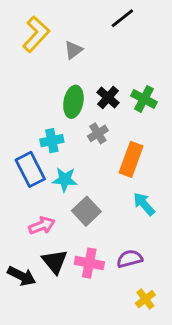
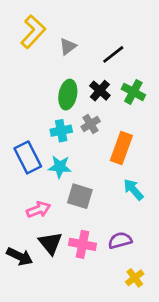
black line: (122, 18) -> (113, 54), moved
cyan cross: (52, 141) -> (61, 131), moved
gray square: (86, 211) -> (80, 196), turned -30

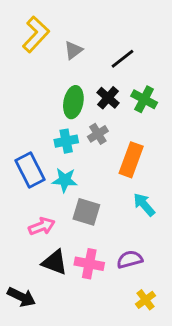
black triangle: (50, 243) -> (55, 262), turned -30
black arrow: (20, 256) -> (21, 297), moved

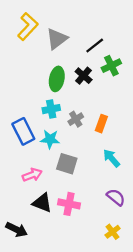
gray triangle: (73, 50) -> (57, 39), size x1.5
green cross: (144, 99) -> (111, 66), moved, turned 36
gray cross: (98, 134) -> (76, 119), moved
orange rectangle: (131, 160) -> (101, 124), size x0.7
purple semicircle: (130, 259) -> (116, 197), moved, turned 54

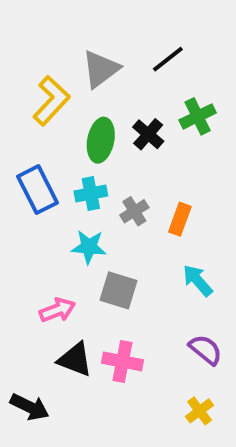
yellow L-shape: (28, 27) -> (51, 101), moved
black line: (95, 45) -> (168, 59), moved
blue rectangle: (23, 131) -> (38, 190), moved

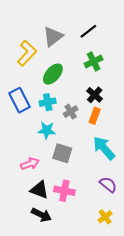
green cross: (198, 116) -> (94, 62), moved
black cross: (148, 134) -> (95, 95), moved
green ellipse: (101, 140) -> (53, 74), turned 30
cyan arrow: (198, 280) -> (104, 148), size x1.4
black arrow: (30, 407) -> (41, 215), moved

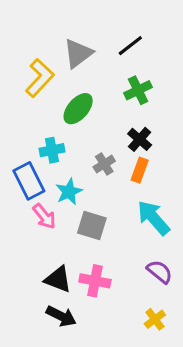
blue rectangle: (20, 100) -> (29, 181), moved
cyan cross: (48, 102) -> (52, 150), moved
cyan star: (47, 130) -> (69, 192), turned -30
pink arrow: (30, 164) -> (44, 216), moved, turned 72

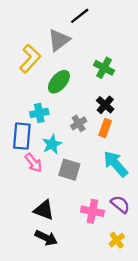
black line: (130, 46) -> (80, 16), moved
green cross: (138, 90) -> (104, 68), turned -36
blue rectangle: (29, 181) -> (22, 136), turned 32
pink cross: (95, 281) -> (92, 211), moved

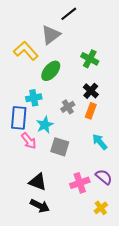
yellow L-shape: (30, 59) -> (26, 51), turned -85
cyan arrow: (116, 164) -> (100, 142), size x0.7
pink cross: (92, 211) -> (80, 183), turned -30

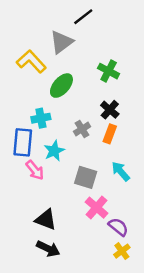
gray square: (60, 147) -> (86, 177), moved
purple semicircle: (104, 177) -> (118, 227), moved
pink cross: (80, 183) -> (96, 208), moved, turned -30

